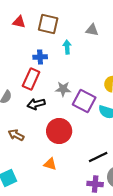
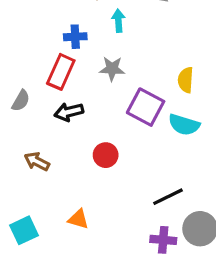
gray star: (63, 89) -> (112, 69), moved
red circle: (59, 131) -> (106, 155), size x0.6
orange triangle: (50, 164) -> (78, 219), moved

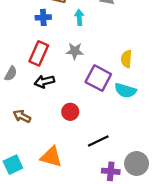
blue cross: (75, 37) -> (43, 17), moved
black line: (168, 197) -> (98, 141), moved
orange triangle: (78, 219) -> (51, 157), size x1.5

